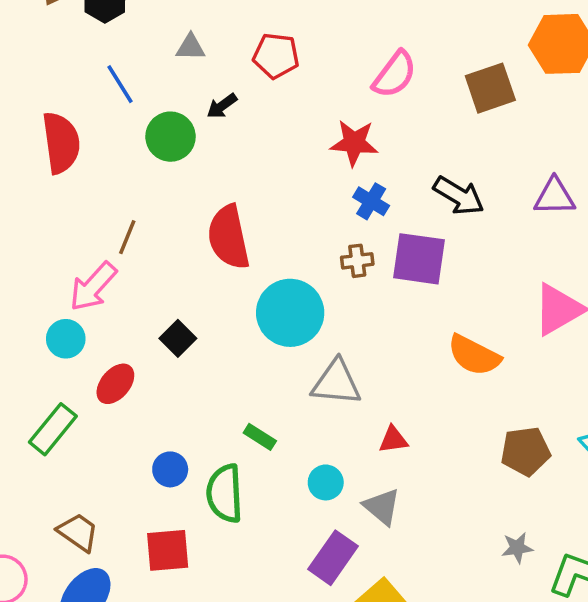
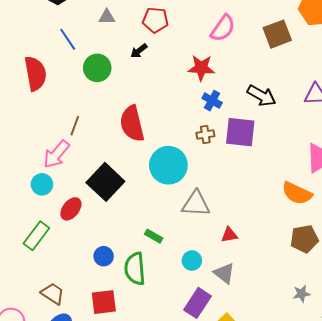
black arrow: (222, 106) -> (139, 51), moved
black square: (178, 338) -> (105, 182), size x1.8
orange semicircle: (474, 355) -> (297, 193), moved

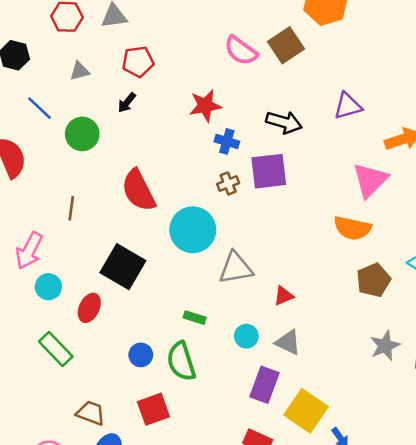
pink semicircle: (223, 28) -> (241, 51), moved, turned 104
pink arrow: (56, 154) -> (29, 251), moved
green rectangle: (36, 236) -> (56, 349), turned -68
gray star: (302, 294) -> (385, 346), size x1.4

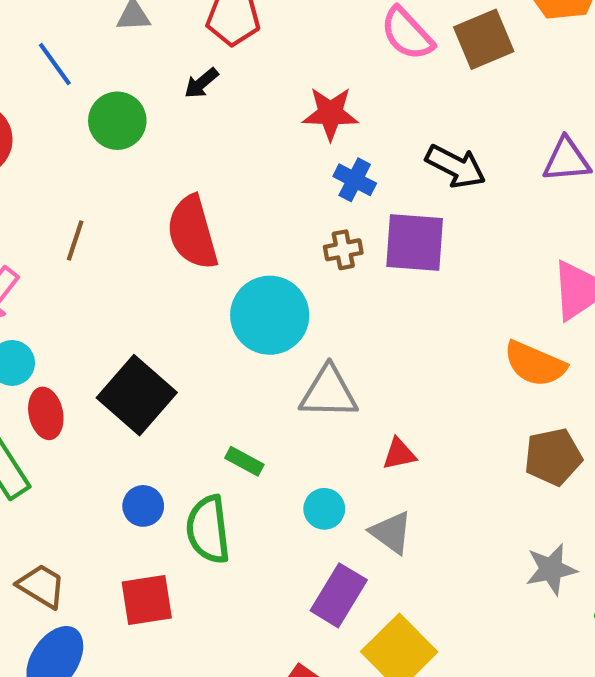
black square: (123, 267) -> (137, 395), moved
red ellipse: (89, 308) -> (46, 413), moved, turned -48

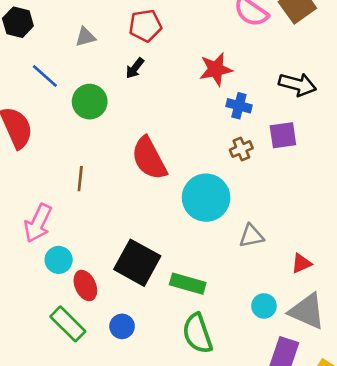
purple square: (415, 243) -> (283, 135), size x0.7
gray triangle: (329, 392) -> (251, 236), size x0.7
green rectangle: (244, 461) -> (188, 284), moved, size x1.5
blue circle: (143, 506) -> (122, 326), moved
gray triangle: (391, 533) -> (307, 311), size x1.4

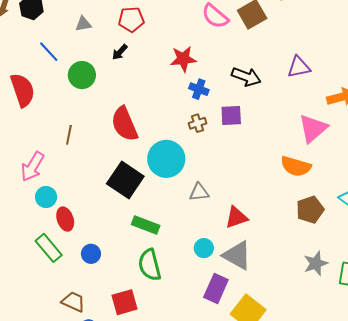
black square: (137, 263) -> (125, 180), moved
red triangle: (301, 263) -> (236, 217), size x1.4

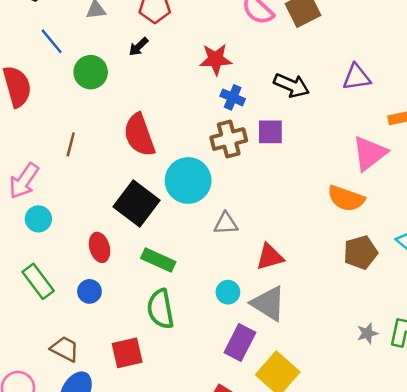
brown cross: (198, 123) -> (229, 139), size x1.6
red ellipse: (65, 219) -> (100, 247), moved
gray star: (316, 263) -> (367, 333), moved, size x0.7

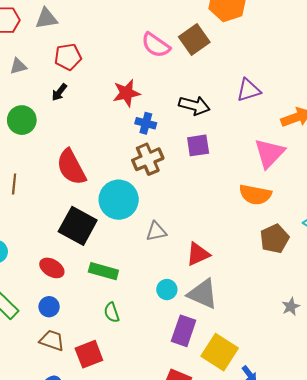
purple square: (270, 132) -> (198, 145), moved
red ellipse: (100, 247) -> (52, 268), turned -35
green semicircle: (160, 309) -> (112, 312), size x0.6
brown trapezoid: (65, 349) -> (52, 340), moved

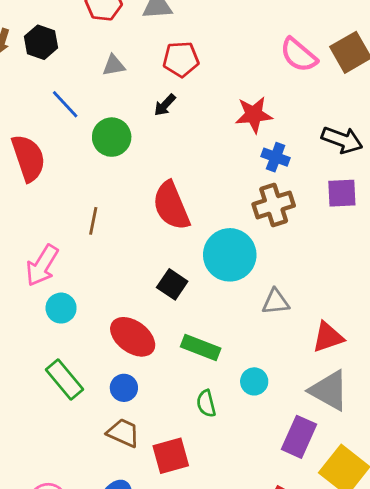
black square: (78, 226) -> (172, 284), size x0.6
red ellipse: (52, 268) -> (133, 337), size x1.4
cyan circle: (167, 290) -> (254, 381), moved

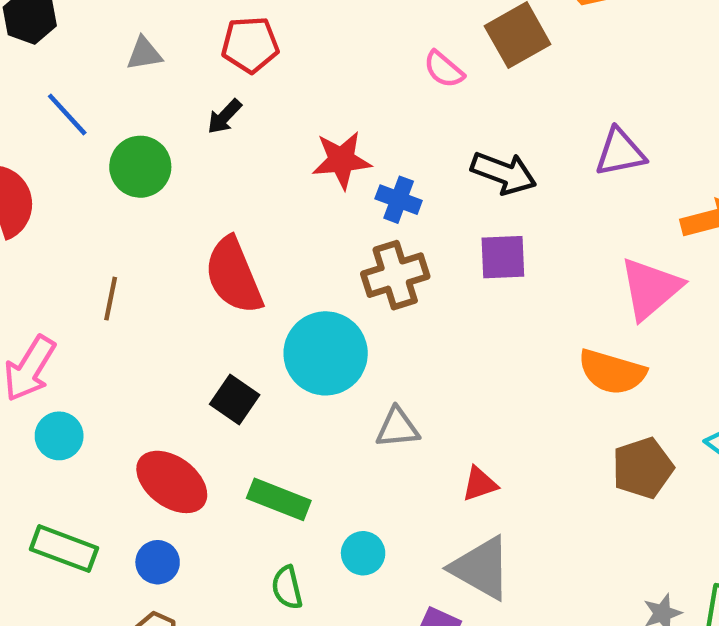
pink semicircle: (299, 55) -> (444, 69), moved, size x0.7
red star: (254, 115) -> (341, 160), moved
red triangle: (328, 337) -> (480, 484), size x0.7
green rectangle: (65, 380) -> (64, 549), turned -30

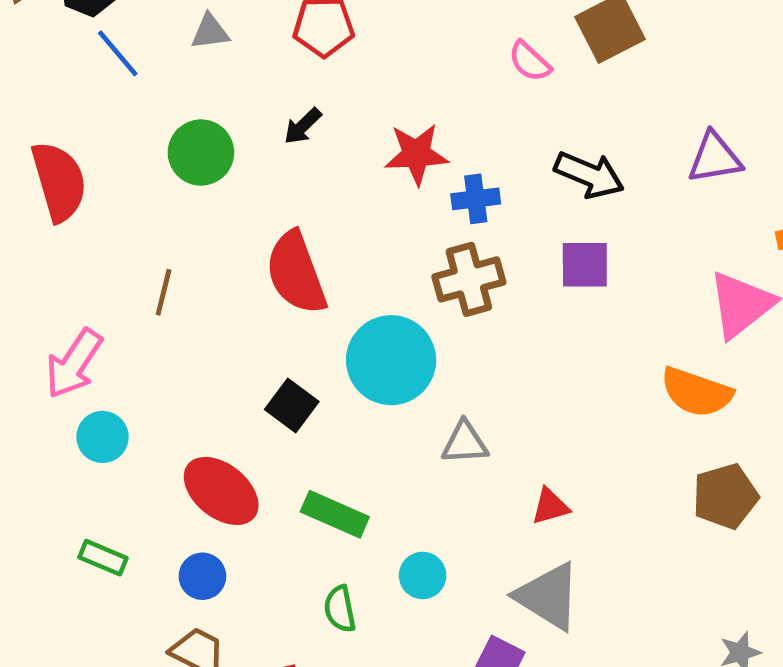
blue line: (67, 115) -> (118, 53), moved
black arrow: (224, 117) -> (303, 126), moved
blue cross: (399, 200) -> (476, 199), turned -30
green rectangle: (64, 549) -> (103, 558), size x0.7

